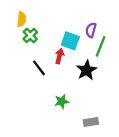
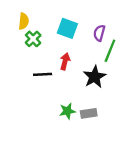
cyan square: (70, 41) -> (67, 28), moved
black line: (39, 68) -> (43, 74), turned -56
gray rectangle: (91, 122) -> (89, 113), moved

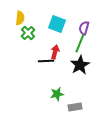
green line: (110, 51) -> (80, 43), moved
black line: (43, 74) -> (46, 61), moved
gray rectangle: (89, 113) -> (75, 107), moved

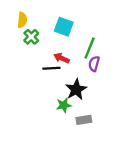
purple semicircle: (84, 28) -> (94, 64), moved
red arrow: (55, 52) -> (62, 58), turned -80
black star: (80, 65) -> (76, 90), moved

